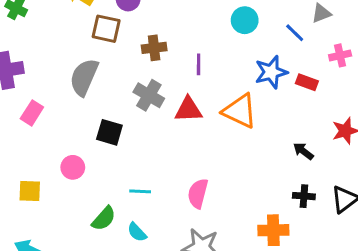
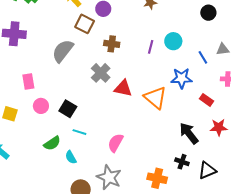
purple line: (199, 64) -> (151, 47), moved
red rectangle: (307, 82) -> (206, 100), moved
pink rectangle: (32, 113) -> (28, 82), moved, turned -56
black square: (109, 132) -> (68, 109), moved
black arrow: (303, 151) -> (189, 133), size x1.6

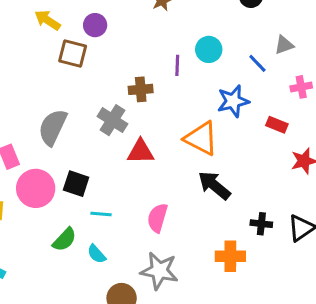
brown cross: (112, 44) -> (141, 89), moved
gray semicircle: (63, 51) -> (53, 127), moved
red triangle: (123, 88) -> (141, 152), moved
pink circle: (41, 106) -> (36, 188), size x1.6
black arrow: (189, 133) -> (214, 185), moved

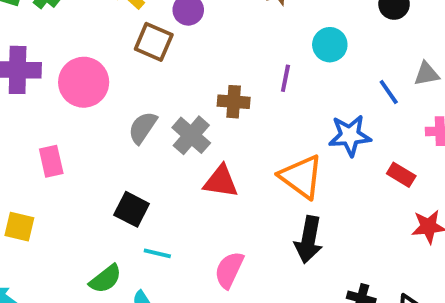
cyan circle: (209, 49) -> (330, 45), moved
gray semicircle: (53, 127) -> (143, 128), moved, size x0.7
black arrow: (214, 185) -> (309, 240), turned -128
pink circle: (36, 188) -> (84, 82), moved

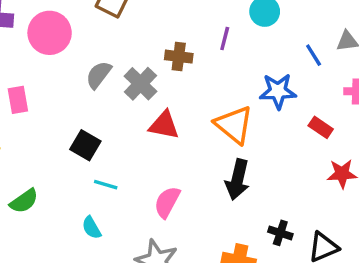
green semicircle: (105, 279) -> (24, 201), moved

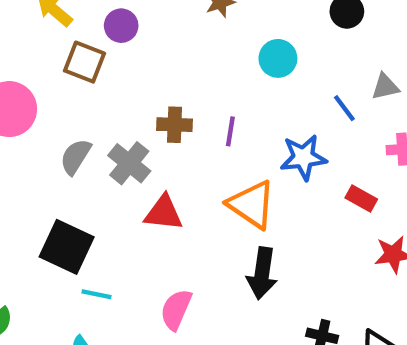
purple line: (225, 39) -> (230, 131), moved
black square: (85, 145) -> (67, 247), size x1.4

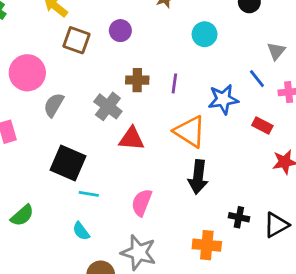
purple circle: (121, 26) -> (120, 31), moved
gray triangle: (385, 87) -> (276, 51), turned -36
blue line: (344, 108) -> (257, 79), moved
gray semicircle: (76, 157) -> (54, 105), moved

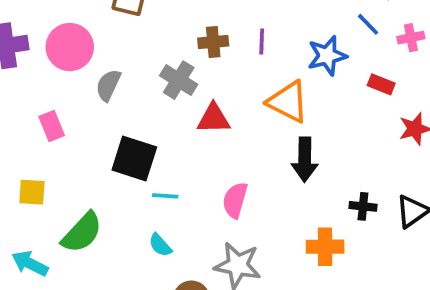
green semicircle: (22, 215) -> (82, 233), size x1.4

